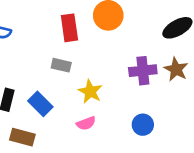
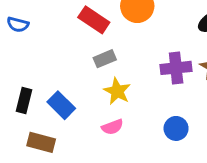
red rectangle: (69, 28) -> (94, 20), turned -48
gray rectangle: (61, 65) -> (105, 59), moved, turned -36

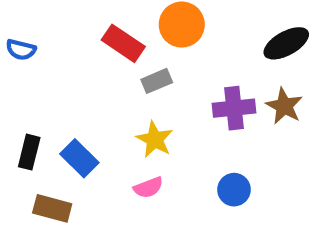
gray rectangle: (105, 59) -> (157, 81), moved

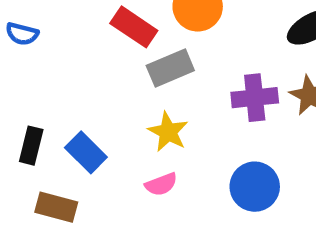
gray rectangle: (157, 81) -> (170, 68), size x1.4
blue circle: (234, 190) -> (255, 187), size x1.4

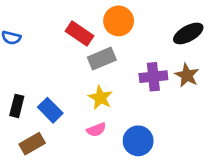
blue circle: (255, 187) -> (138, 141), moved
brown rectangle: (56, 207) -> (32, 144), turned -45

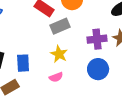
blue rectangle: (50, 110) -> (23, 63), turned 42
blue circle: (138, 141) -> (98, 69), moved

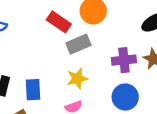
yellow star: (59, 54) -> (77, 79), turned 30

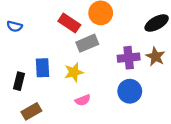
yellow star: (77, 79) -> (74, 72), moved
blue rectangle: (33, 90) -> (43, 68), moved

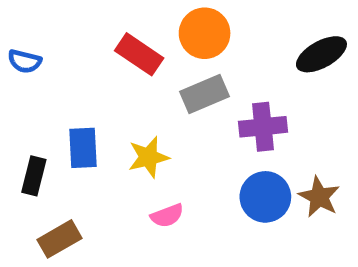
gray rectangle: (87, 43) -> (205, 94), moved
brown star: (155, 57) -> (319, 197), moved

